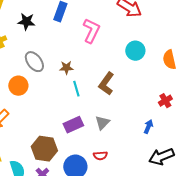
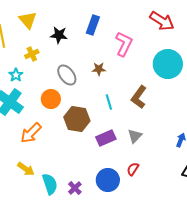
cyan circle: (135, 51) -> (168, 64), size x1.5
brown star: (66, 68) -> (99, 69), moved
brown hexagon: (44, 149) -> (77, 119), moved
red semicircle: (100, 156) -> (133, 169), turned 128

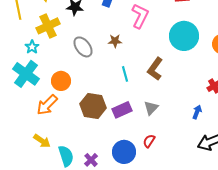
yellow cross: (32, 54) -> (48, 26), size x1.6
orange circle: (51, 99) -> (61, 81), moved
brown hexagon: (77, 119) -> (93, 106), moved

